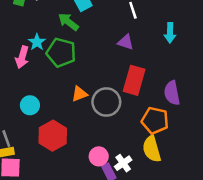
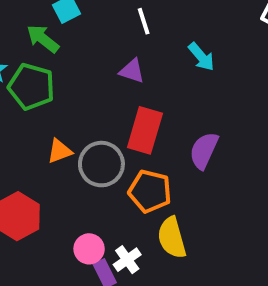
cyan arrow: (170, 33) -> (201, 57), turned -42
purple semicircle: (172, 93) -> (204, 151), turned 35
orange pentagon: (155, 120) -> (150, 191), moved

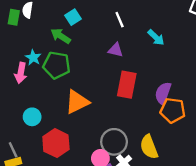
orange triangle: (60, 151) -> (77, 102), size x1.6
gray circle: (101, 164) -> (114, 142), moved
orange pentagon: (150, 191) -> (173, 110), moved

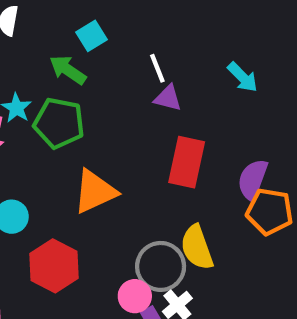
white line: (120, 20) -> (157, 68), moved
yellow semicircle: (149, 147) -> (197, 247), moved

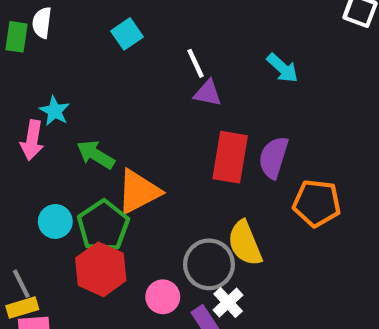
green arrow: (68, 70) -> (96, 155), moved
green pentagon: (59, 123) -> (103, 226), moved, turned 30
purple semicircle: (253, 180) -> (273, 157), moved
pink circle: (135, 296) -> (163, 297), moved

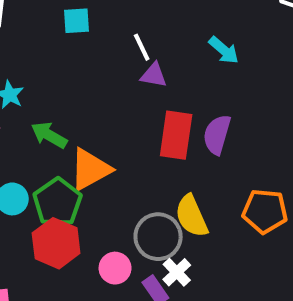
cyan square: (127, 34) -> (76, 21), turned 32
orange pentagon: (317, 203) -> (265, 211), moved

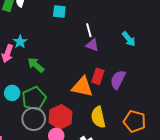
red rectangle: (176, 135) -> (98, 76), size x0.7
orange triangle: (90, 169) -> (82, 87), moved, turned 30
gray circle: (158, 237) -> (34, 119), moved
red hexagon: (56, 243) -> (60, 117), moved

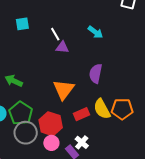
red rectangle: (98, 76) -> (81, 114), moved, turned 63
orange triangle: (82, 87) -> (64, 89), turned -50
yellow semicircle: (98, 117) -> (102, 109), moved

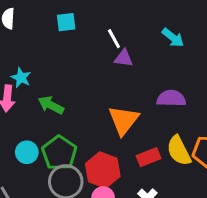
purple semicircle: (96, 74) -> (171, 98), turned 78

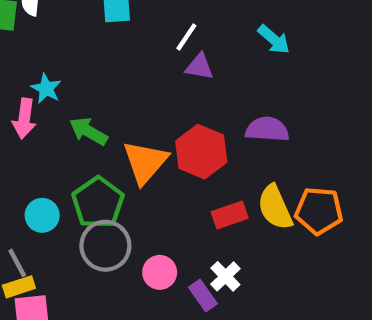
white line: (114, 39) -> (186, 37), turned 60
orange triangle: (124, 120) -> (145, 162), moved
cyan circle: (27, 152) -> (42, 215), moved
red hexagon: (103, 170) -> (201, 152), moved

